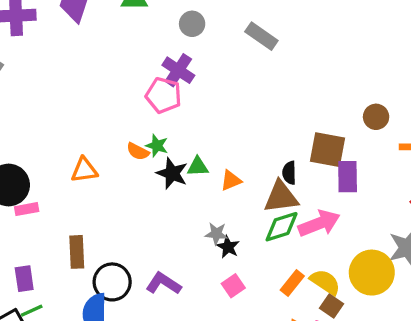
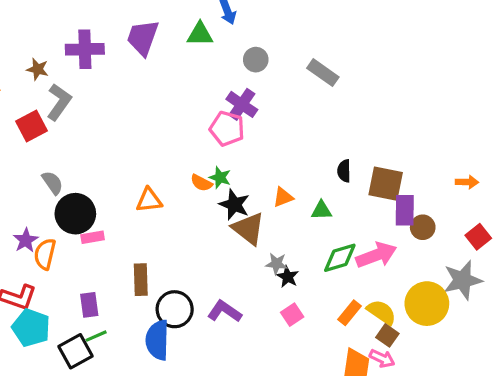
brown circle: (376, 117) -> (423, 227), moved
green triangle: (198, 167) -> (321, 210), moved
black semicircle: (289, 173) -> (344, 171), moved
orange triangle: (231, 180) -> (283, 197), moved
brown triangle: (281, 197) -> (248, 229), moved, turned 45

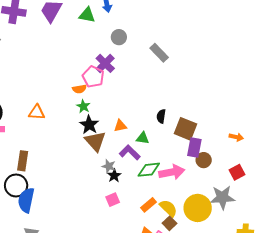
orange semicircle: (201, 183) -> (79, 89), moved, turned -48
black circle: (175, 309) -> (16, 185), moved
purple L-shape: (224, 311) -> (130, 152), moved

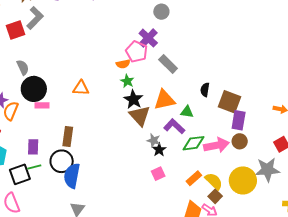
gray rectangle: (159, 53) -> (168, 64), moved
orange triangle: (120, 126) -> (164, 100), size x1.6
brown circle: (204, 160) -> (240, 141), moved

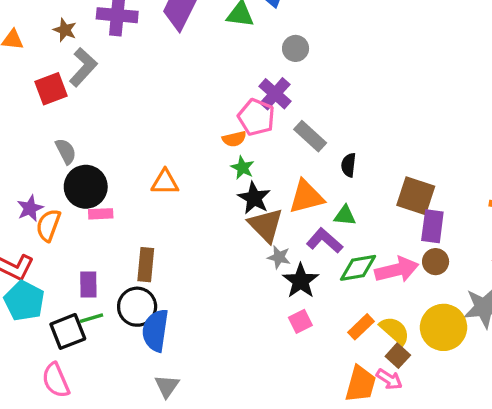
black semicircle: (205, 90) -> (349, 165), moved
gray star: (154, 140) -> (279, 257), moved
black star: (159, 150) -> (301, 281), size x1.5

